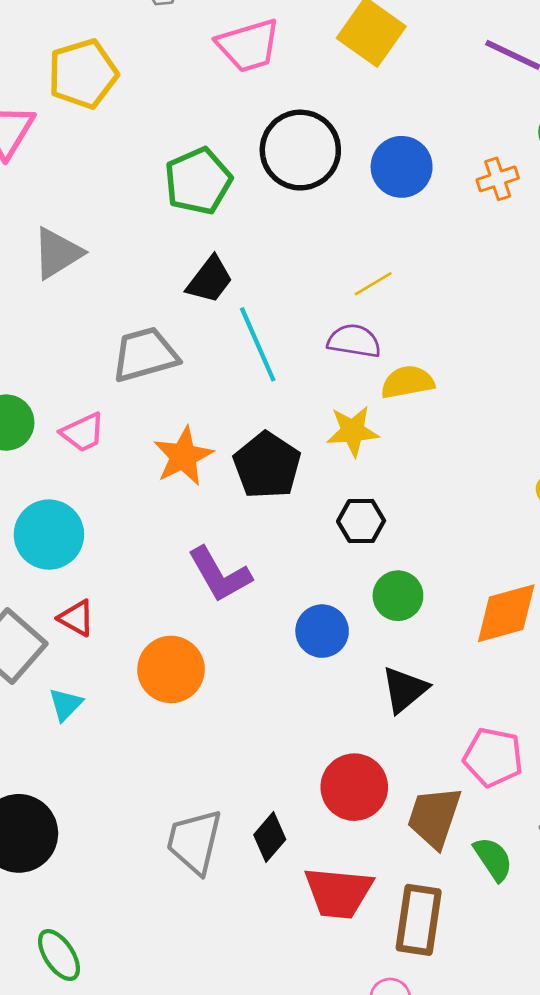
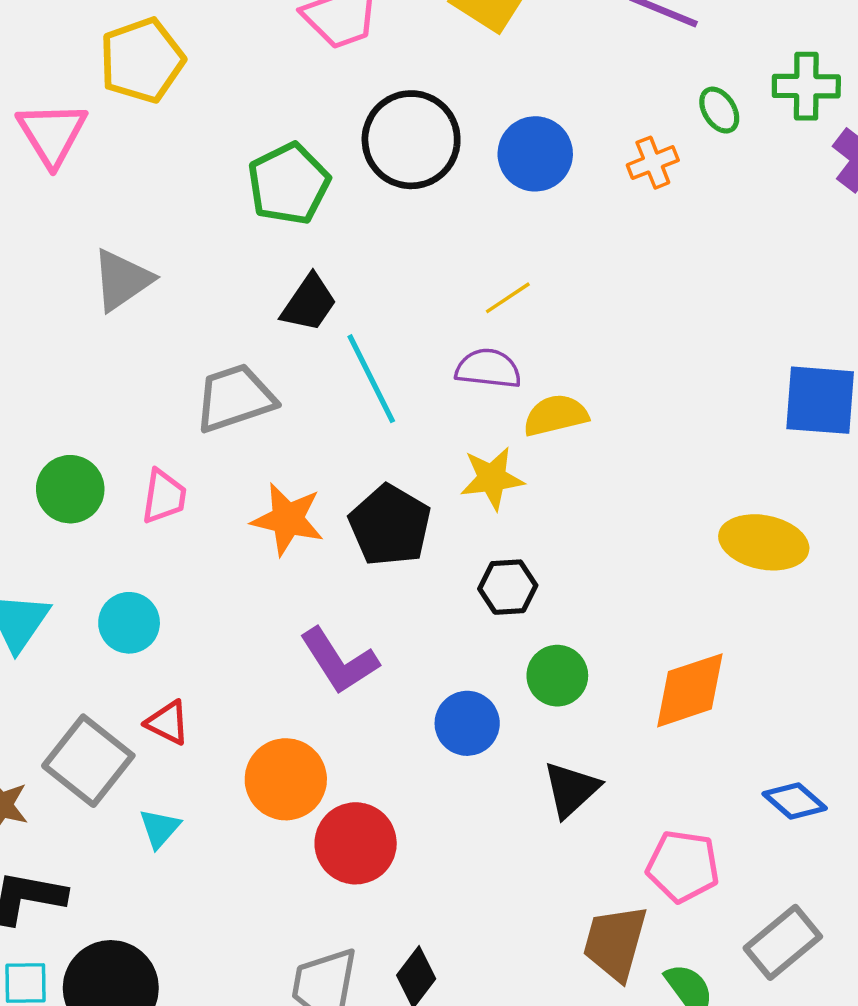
pink trapezoid: (83, 432) -> (164, 496), turned -54
orange star: (183, 456) -> (288, 519), turned -30
cyan circle: (49, 535) -> (129, 623), size x0.7
red circle: (354, 787) -> (356, 843), moved

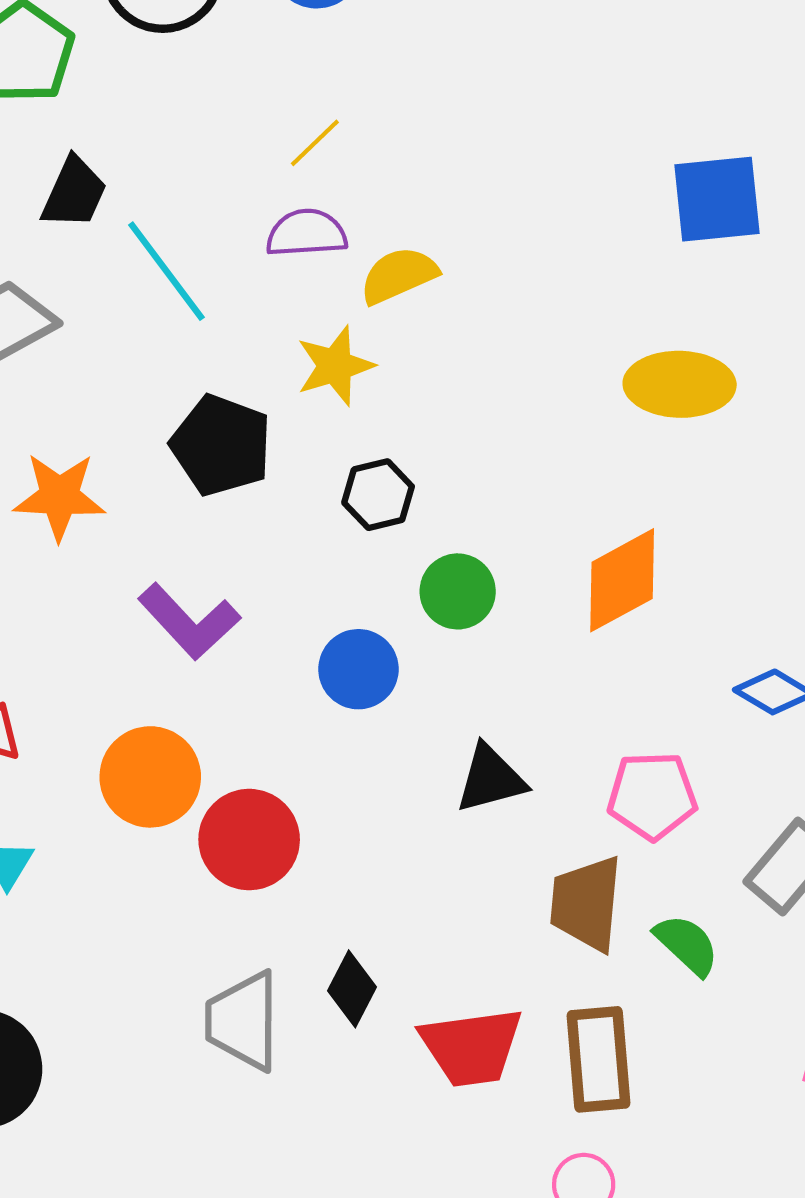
orange star: (288, 519) -> (59, 496), moved
black triangle: (571, 789) -> (491, 779), moved, turned 38

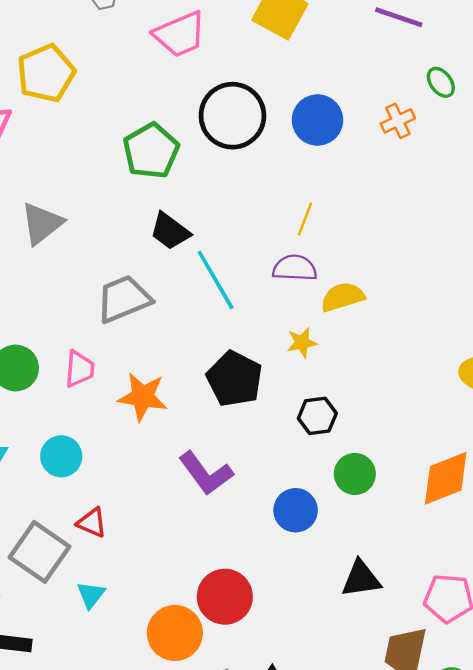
yellow line: (315, 143) -> (305, 219), turned -32
black trapezoid: (74, 193) -> (170, 231), turned 96
yellow star: (335, 366) -> (302, 343), size x0.7
orange circle: (150, 777) -> (175, 633), moved

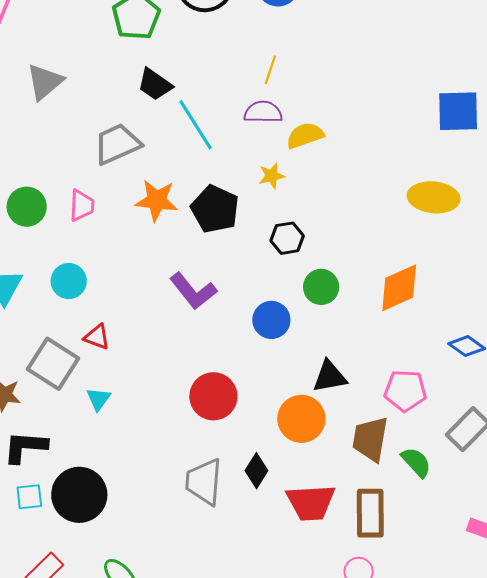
orange star: (143, 397) -> (157, 200), moved
orange circle: (175, 633) -> (301, 419), moved

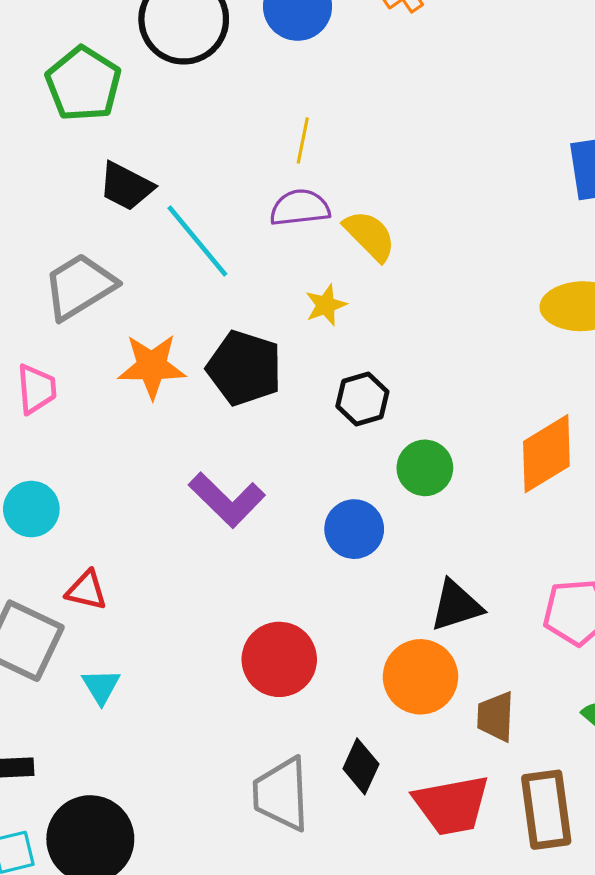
yellow semicircle: (305, 135) -> (370, 236), turned 72
brown trapezoid: (370, 439) -> (496, 717), moved, size x0.7

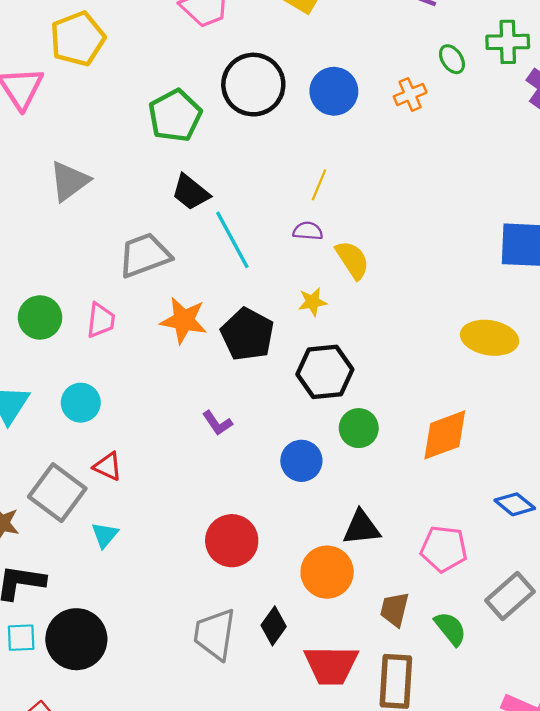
purple semicircle: (300, 208) -> (308, 231), size x0.7
black hexagon: (362, 399) -> (325, 372), size x1.5
purple L-shape: (227, 500) -> (217, 423), size x0.6
brown trapezoid: (496, 717) -> (395, 609), moved

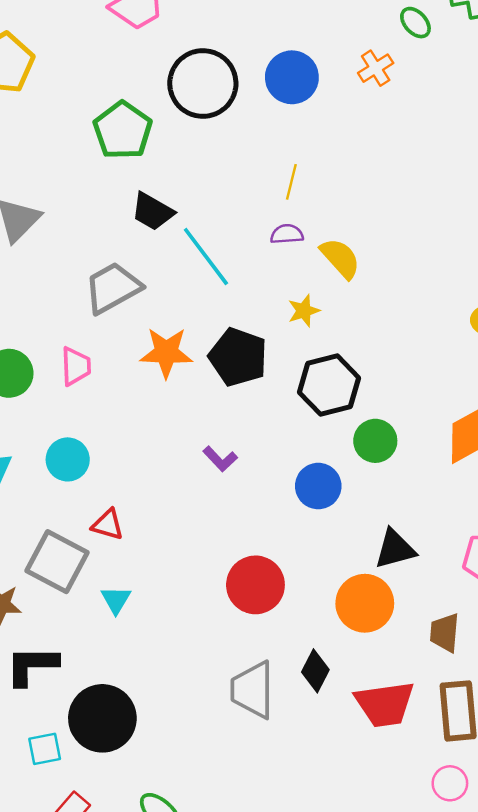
cyan square: (21, 638) -> (45, 749), moved

